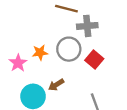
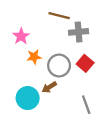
gray circle: (69, 49) -> (59, 66), moved
pink star: (18, 63) -> (21, 36), moved

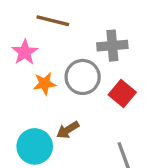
brown line: (59, 16) -> (53, 21), moved
gray circle: (59, 66) -> (83, 77), moved

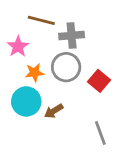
gray cross: (112, 46) -> (72, 36), moved
cyan circle: (35, 146) -> (26, 101), moved

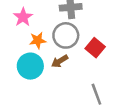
brown arrow: (54, 111) -> (60, 61), moved

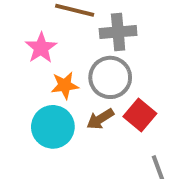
red square: (95, 48) -> (140, 115), moved

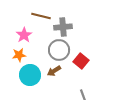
orange star: (65, 85) -> (19, 55), moved
red square: (140, 115) -> (81, 61), moved

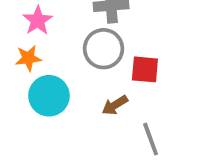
red square: (81, 61) -> (145, 69), turned -35
brown arrow: (54, 71) -> (115, 105), moved

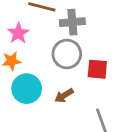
brown arrow: (115, 105) -> (64, 96), moved

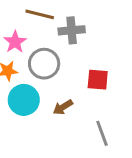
gray circle: (67, 54) -> (44, 64), moved

